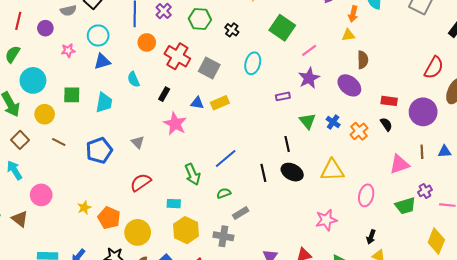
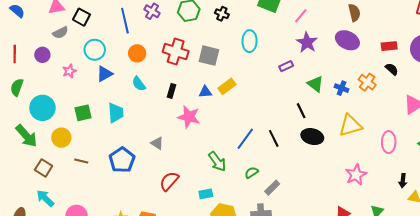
orange circle: (147, 42) -> (137, 53), moved
blue cross: (333, 122) -> (342, 88), moved
black line: (263, 173) -> (274, 138), moved

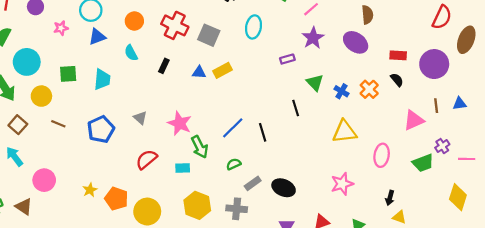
pink star: (189, 117) -> (180, 123), moved
black ellipse: (312, 137) -> (284, 188), moved
cyan rectangle: (206, 194) -> (183, 168), moved

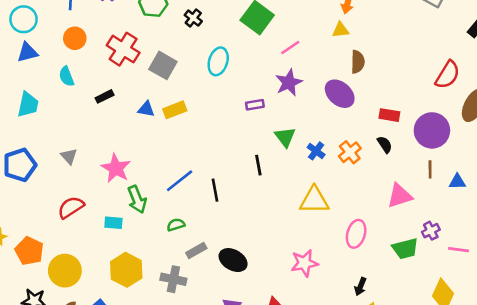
black rectangle: (164, 66) -> (105, 96), turned 32
brown line: (436, 106) -> (430, 169), moved

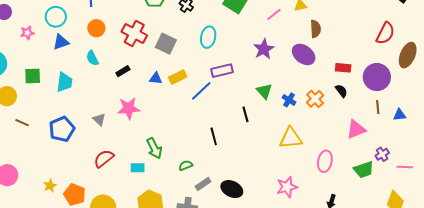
pink line: (290, 48) -> (274, 14), moved
purple rectangle: (255, 105) -> (222, 71), moved, size x1.5
pink star: (116, 168) -> (129, 108), moved, turned -30
blue line: (180, 181) -> (201, 91), moved

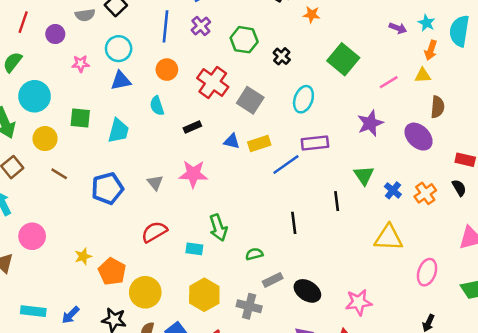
pink star: (287, 187) -> (359, 302), moved

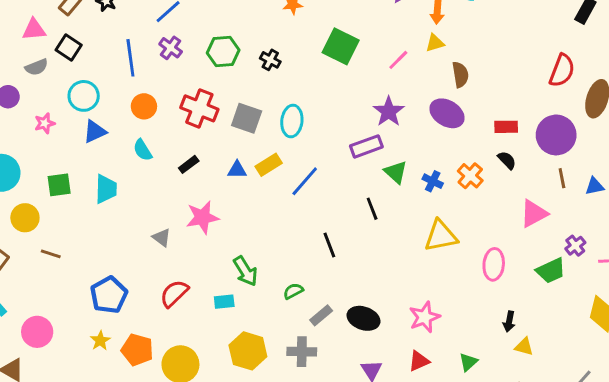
cyan ellipse: (303, 99) -> (292, 121), moved
purple rectangle: (315, 143) -> (366, 146), moved
blue pentagon: (107, 188) -> (109, 295), moved

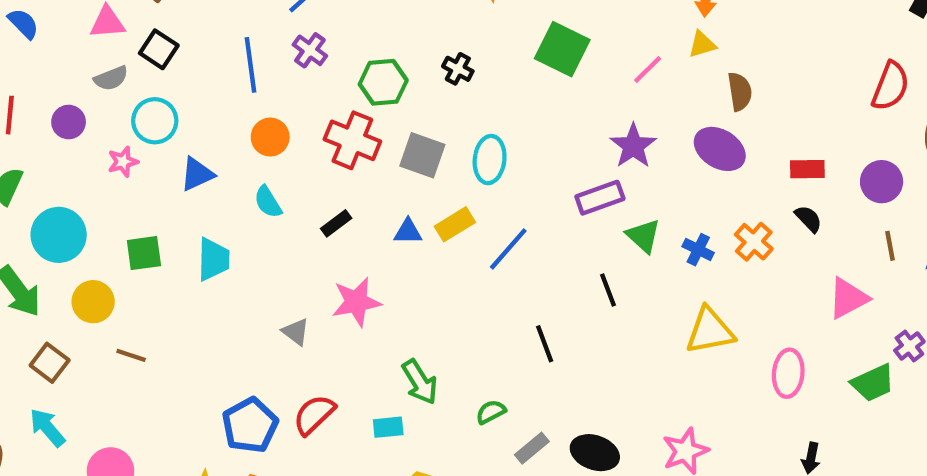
green hexagon: (223, 52) -> (383, 82), moved
cyan circle: (84, 96) -> (155, 121), moved
purple circle: (556, 135) -> (882, 182), size x0.7
blue pentagon: (109, 295) -> (250, 425), moved

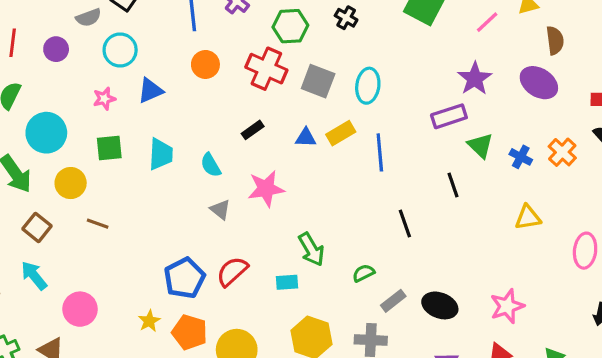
pink star: (123, 162) -> (104, 99), moved
cyan semicircle: (268, 202) -> (211, 165), moved
blue line: (508, 249) -> (380, 152), turned -48
yellow triangle: (710, 331) -> (528, 217), size x0.7

